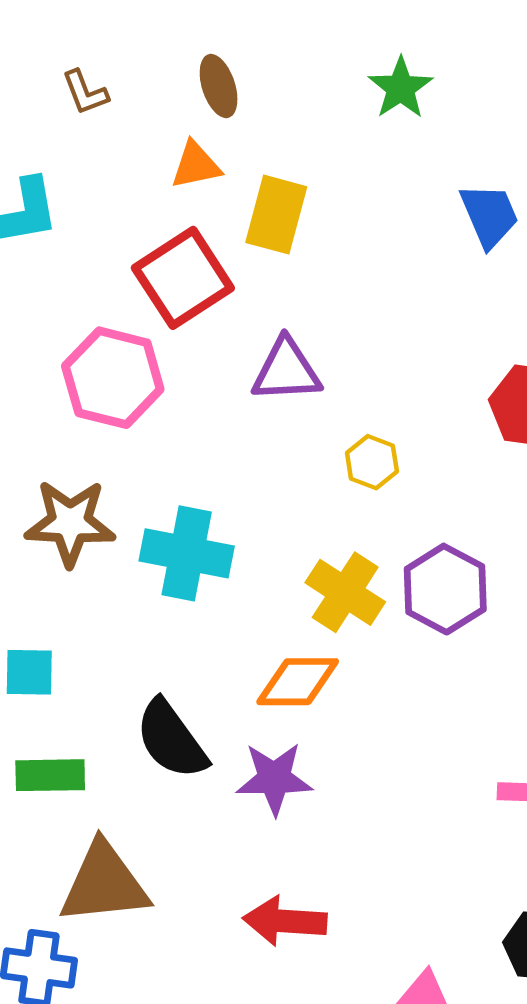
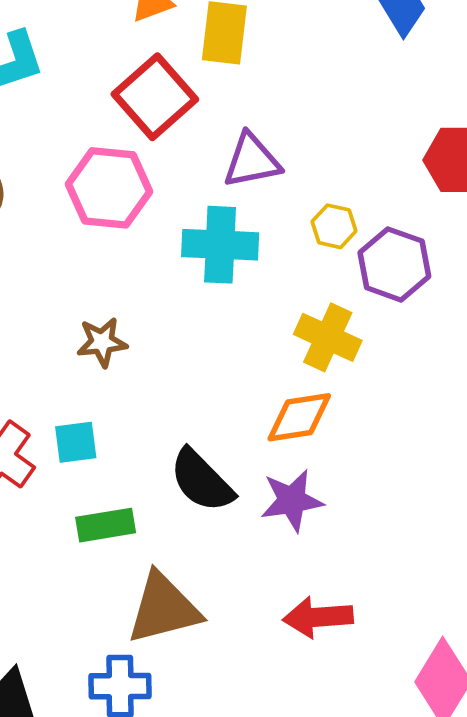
brown star: (70, 523) -> (102, 342), moved, size x0.7
cyan cross: (187, 553) -> (220, 245), moved
purple hexagon: (445, 589) -> (394, 264), moved

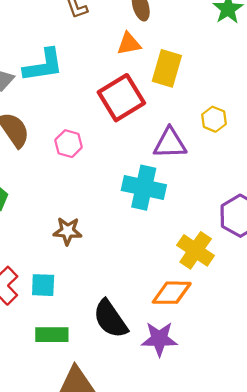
pink hexagon: (109, 188) -> (69, 144), moved, size x0.6
yellow hexagon: (334, 226) -> (214, 119), moved

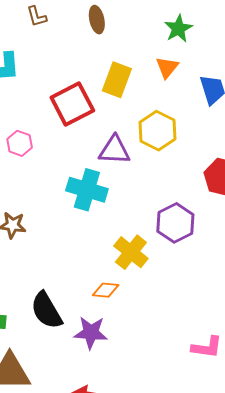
orange triangle: (129, 44) -> (167, 67), moved, turned -45
yellow hexagon: (214, 119) -> (157, 131), size x1.6
orange diamond: (172, 293) -> (106, 290), size x0.7

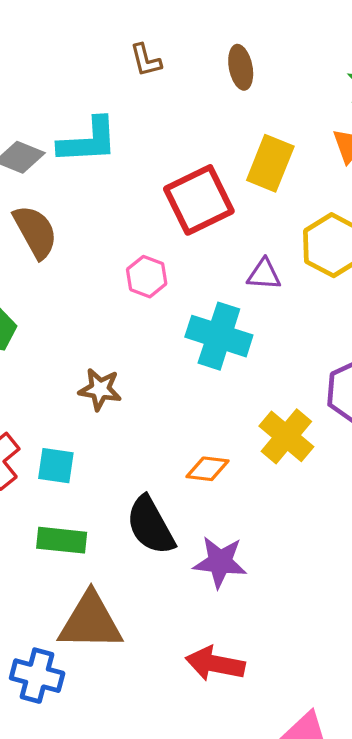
pink hexagon: (20, 143) -> (147, 277), moved
purple triangle: (115, 150) -> (264, 274), size x0.7
orange diamond: (106, 290) -> (208, 469), moved

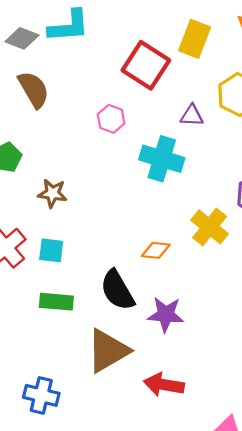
red square: (199, 200) -> (146, 65), turned -30
brown star: (100, 389) -> (52, 193), moved
brown triangle: (90, 622) -> (108, 351), moved, turned -30

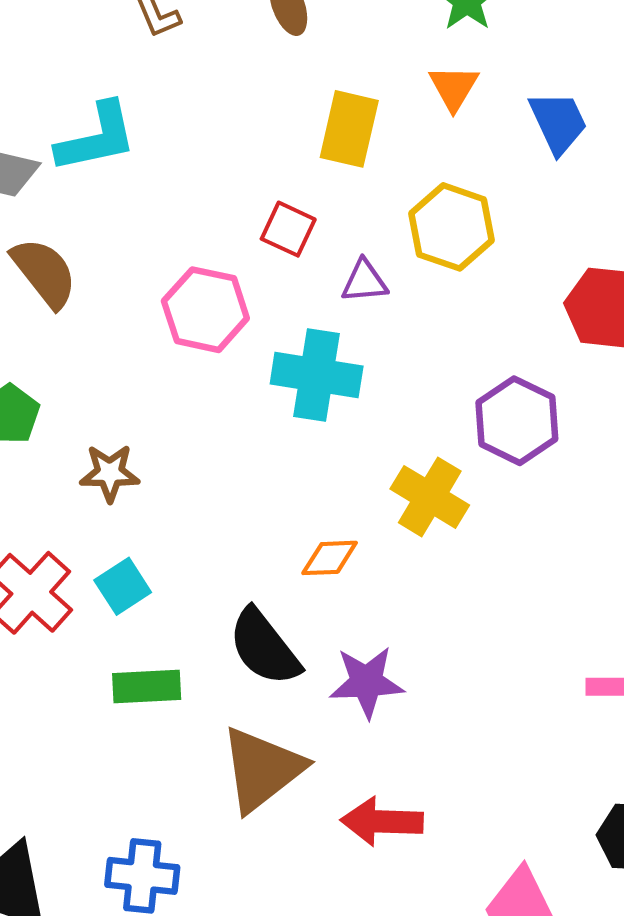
red square: (146, 65) -> (288, 229), moved, size x0.6
pink hexagon: (111, 119) -> (205, 310), size x1.5
cyan square: (51, 250) -> (123, 586), turned -32

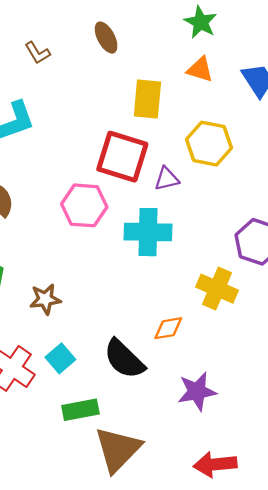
orange triangle: (454, 88) -> (200, 69), turned -36
red square: (288, 229) -> (122, 157), size x1.8
black semicircle: (264, 647) -> (124, 359), moved
brown triangle: (262, 769) -> (118, 449), moved

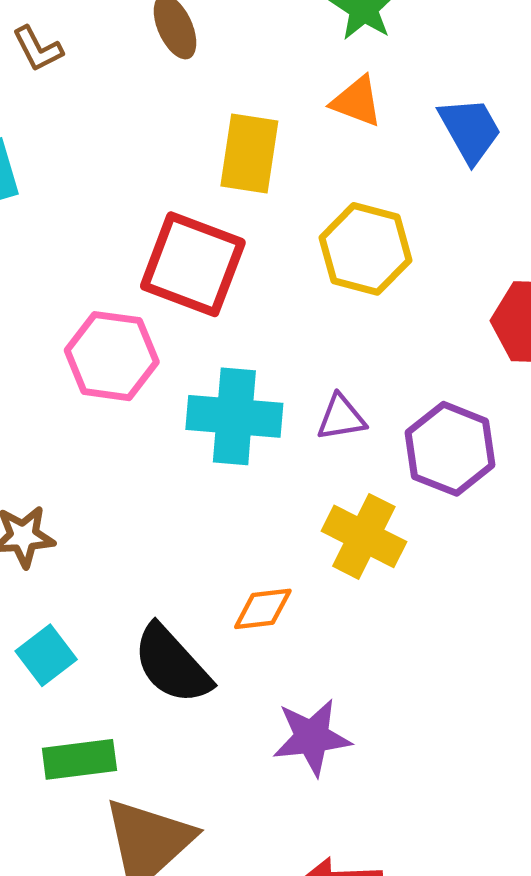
purple triangle: (167, 179) -> (341, 418), moved

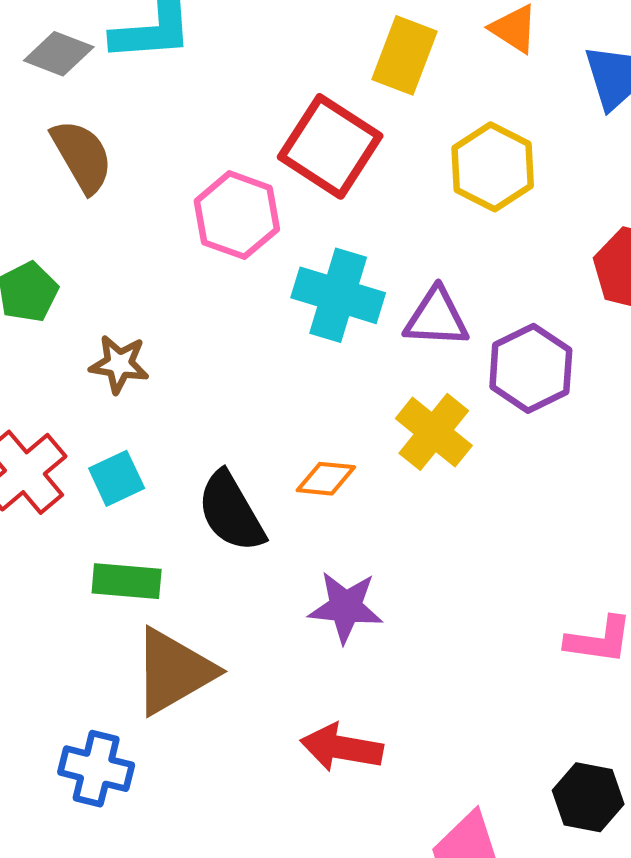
purple triangle: (341, 418) -> (436, 318), size x1.4

